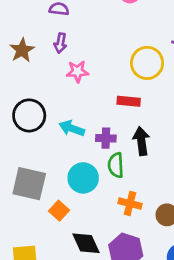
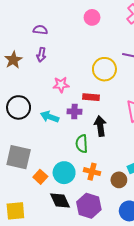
pink star: (77, 71) -> (61, 85), moved
purple cross: (106, 138) -> (74, 112), moved
cyan circle: (83, 178) -> (64, 173), moved

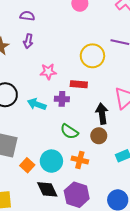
black arrow: (100, 126) -> (102, 114), moved
green semicircle: (82, 144) -> (69, 132), turned -54
brown circle: (119, 180) -> (99, 136), moved

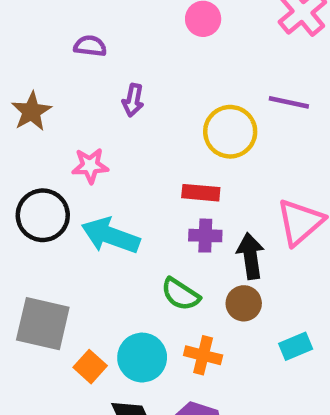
purple arrow: (28, 41) -> (133, 100), moved
pink star: (48, 72) -> (90, 166), moved
purple cross: (62, 99) -> (205, 236), moved
cyan arrow: (37, 104) -> (110, 236), size x1.4

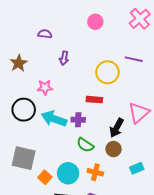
purple cross: (205, 236) -> (78, 120), moved
black arrow: (250, 256) -> (117, 128), turned -144

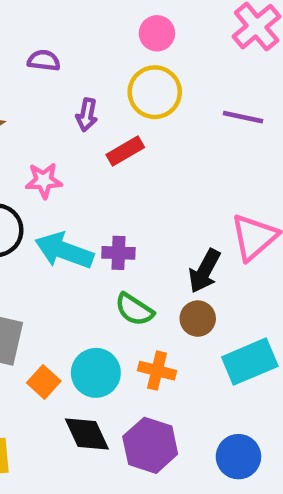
yellow circle: (107, 72) -> (155, 92), moved
red rectangle: (94, 100) -> (125, 151), moved, turned -35
cyan rectangle: (137, 168) -> (250, 362), size x1.6

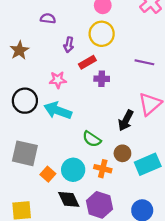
purple line: (243, 117) -> (144, 62), moved
pink star: (44, 180) -> (58, 80), moved
purple cross: (118, 253) -> (102, 79), moved
brown circle: (198, 319) -> (122, 153), moved

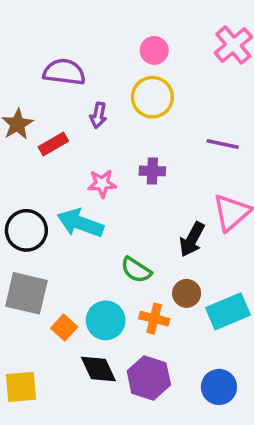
purple semicircle: (48, 18) -> (64, 72), size x1.6
red rectangle: (87, 62) -> (53, 144), moved
pink star: (58, 80) -> (102, 184), moved
black circle: (25, 101) -> (26, 230), moved

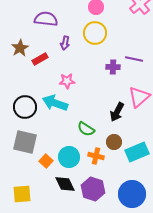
purple cross: (152, 171) -> (113, 67), moved
blue circle: (219, 387) -> (132, 194), size x1.4

